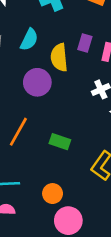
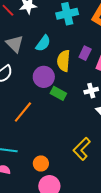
green rectangle: (60, 142) -> (58, 93), moved

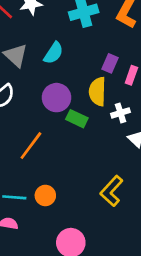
yellow semicircle: (64, 61) -> (97, 92), moved
orange circle: (41, 163) -> (45, 195), moved

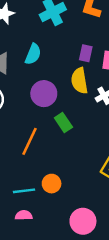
green rectangle: (77, 119) -> (63, 123), moved, turned 42

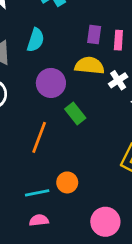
yellow semicircle: (79, 81) -> (89, 66), turned 110

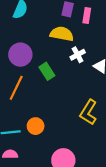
white cross: (118, 80) -> (78, 55), moved
purple circle: (51, 83) -> (20, 55), moved

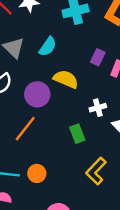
yellow semicircle: (62, 34) -> (66, 79), moved
green rectangle: (47, 71) -> (77, 134), moved

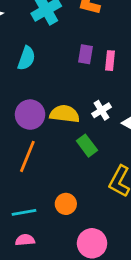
yellow semicircle: (66, 79) -> (65, 114), moved
orange circle: (37, 173) -> (66, 204), moved

